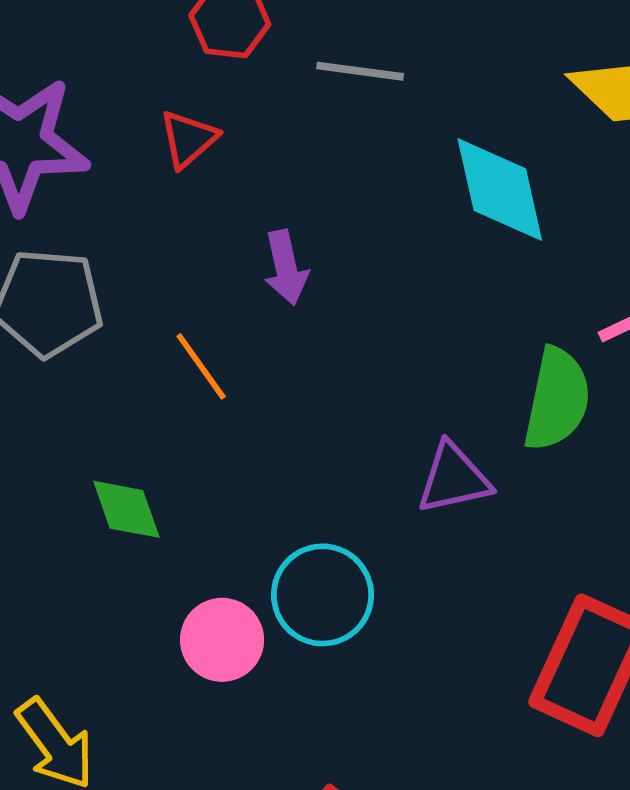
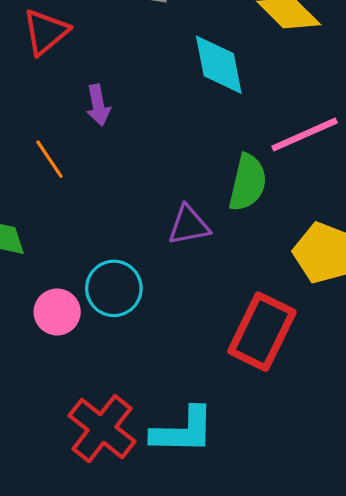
red triangle: (188, 139) -> (46, 32), size x1.4

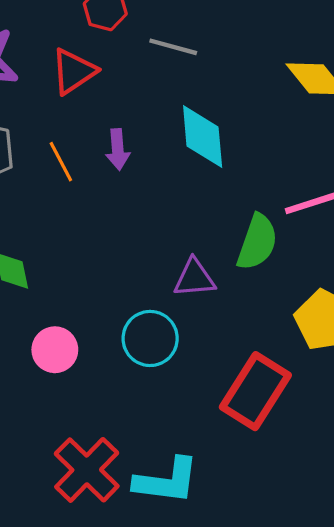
cyan diamond: (219, 65) -> (203, 136), moved
orange line: (49, 159) -> (61, 162), moved
cyan circle: (114, 288) -> (150, 338), moved

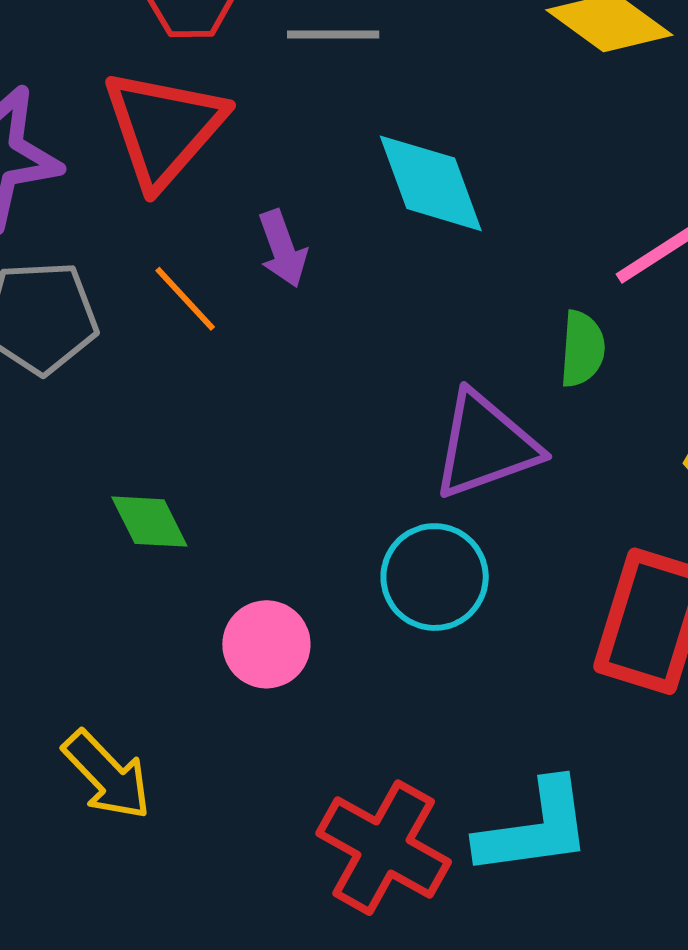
red triangle: (74, 71) -> (164, 128), size x1.4
green semicircle: (257, 242) -> (582, 349), size x0.7
purple triangle: (194, 278) -> (485, 445), size x1.4

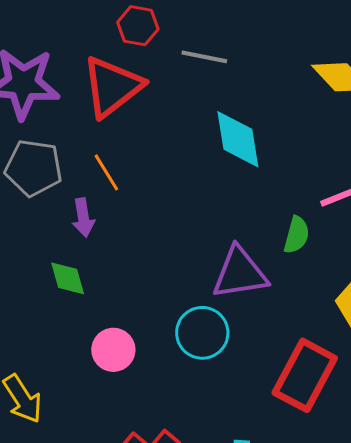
purple arrow: (283, 249) -> (83, 218), moved

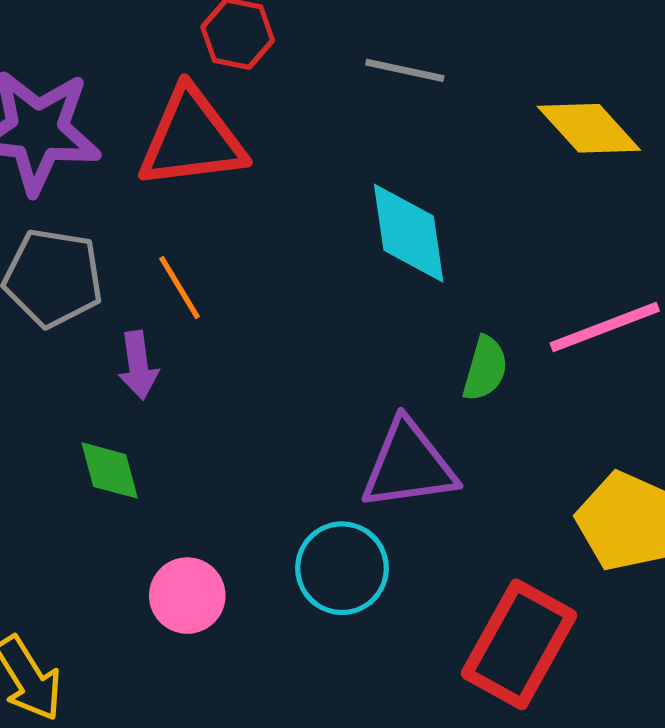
gray line: (204, 57) -> (405, 70), moved
red triangle: (112, 87) -> (192, 139), turned 30
green semicircle: (297, 235) -> (485, 369), moved

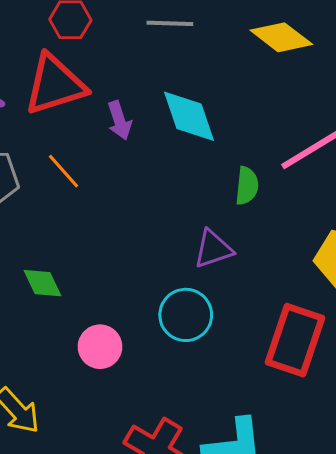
purple arrow: (138, 365) -> (119, 120), moved
purple triangle: (409, 465) -> (213, 249), size x0.7

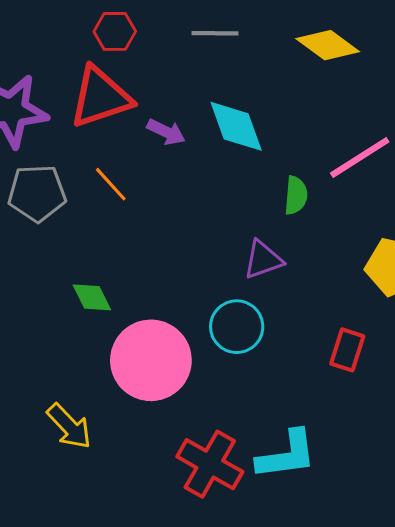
purple arrow: (119, 120) -> (166, 132), turned -45
red rectangle: (295, 340) -> (347, 350), size x0.6
pink circle: (100, 347) -> (151, 360), size x1.8

